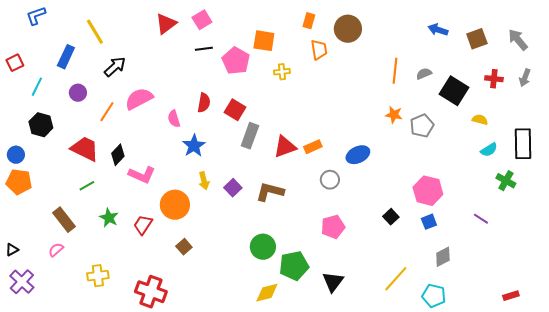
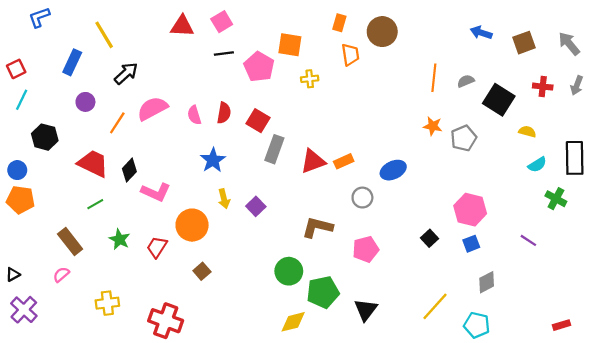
red triangle: (166, 24) -> (182, 26), turned 40
cyan line: (37, 87) -> (22, 100), moved
pink semicircle: (174, 119) -> (194, 115), moved
brown L-shape: (270, 192) -> (317, 227), moved

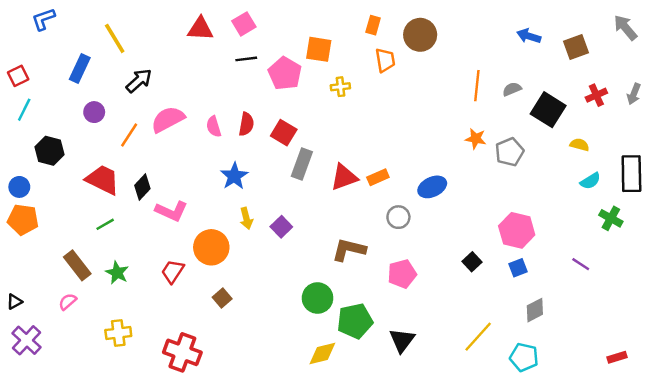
gray arrow: (569, 44) -> (625, 28), moved
red cross: (543, 87) -> (596, 95), turned -30
green star: (119, 239) -> (117, 273), moved

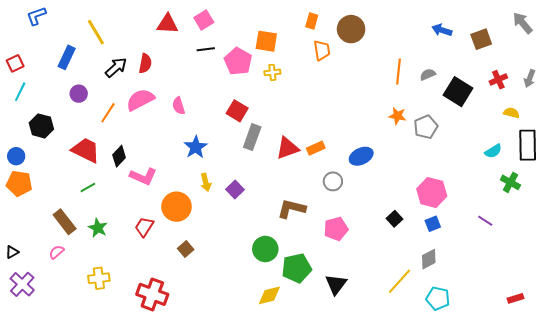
yellow cross: (340, 87) -> (272, 72), moved
red semicircle: (246, 124) -> (145, 63), moved
yellow semicircle: (580, 145) -> (511, 113), moved
gray diamond: (535, 310) -> (429, 259), moved

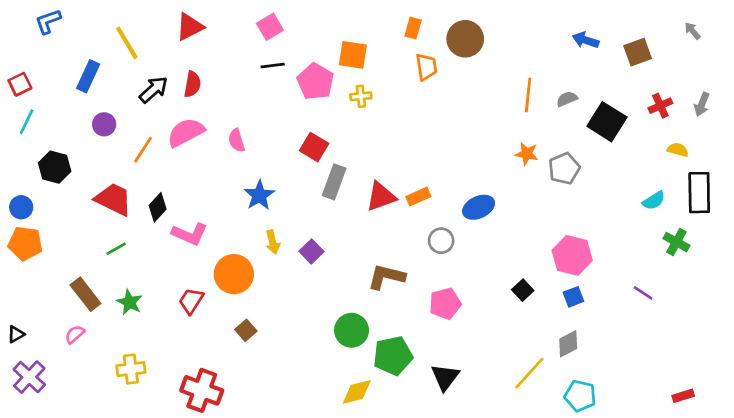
gray arrow: (523, 23) -> (693, 31), size x0.6
red triangle: (167, 24) -> (190, 27), moved, turned -30

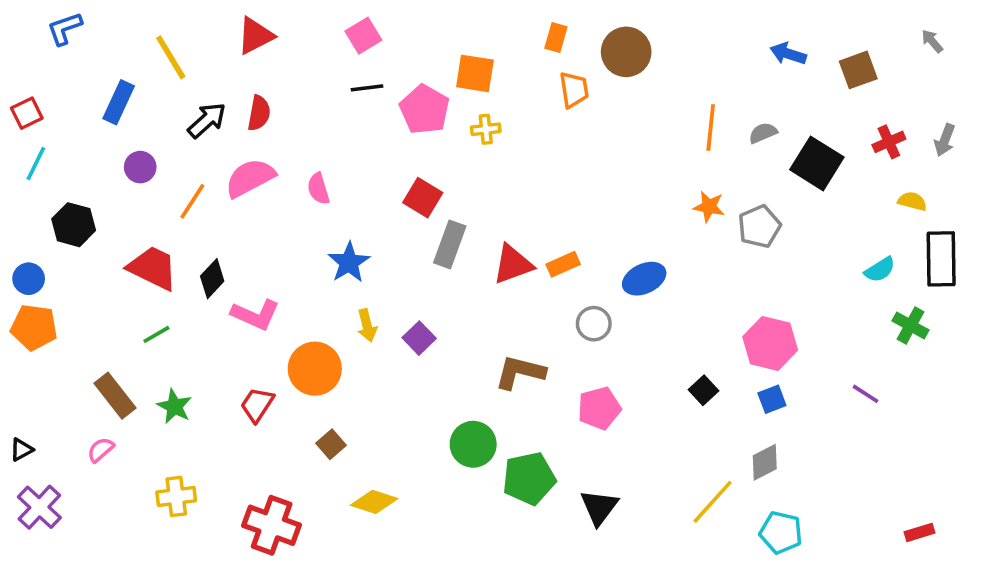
yellow diamond: (357, 392) -> (374, 502), moved, turned 32

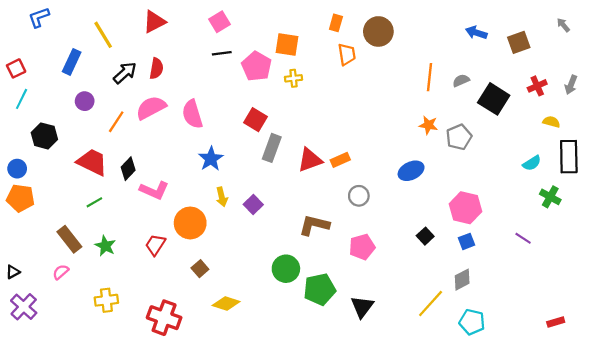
pink semicircle: (318, 189) -> (192, 114), size x1.5
blue ellipse: (644, 279) -> (411, 171), moved

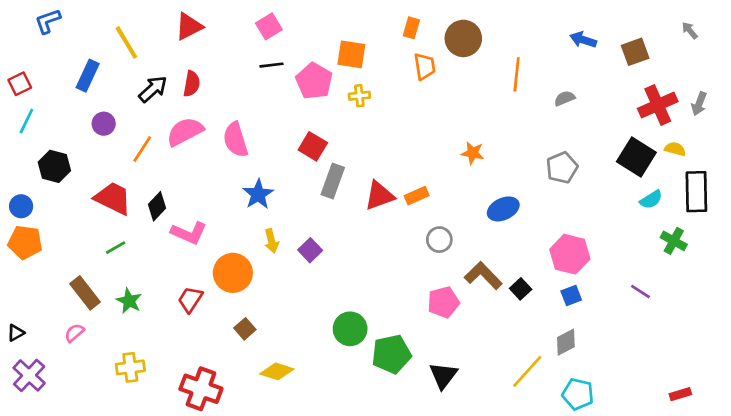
orange line: (430, 77) -> (517, 74), moved
red cross: (537, 86) -> (658, 105), size x1.6
black square: (494, 99) -> (636, 157), moved
orange star: (428, 125) -> (473, 153), moved
brown L-shape: (314, 225) -> (483, 276), moved, turned 32

